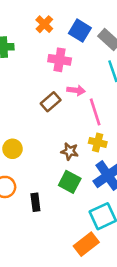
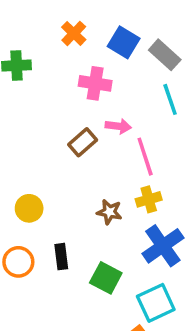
yellow cross: (98, 142) -> (149, 199), turned -30
green square: (70, 182) -> (106, 278), moved
black rectangle: (35, 202) -> (61, 257), moved

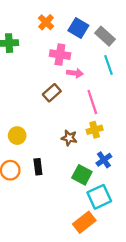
pink arrow: (118, 126) -> (75, 73), moved
blue cross: (163, 246) -> (104, 160), size x0.6
green square: (106, 278) -> (82, 175), moved

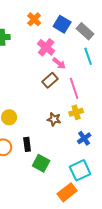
pink cross: (60, 55) -> (46, 47), turned 30
pink arrow: (75, 73) -> (59, 63), turned 32
brown rectangle: (52, 93) -> (50, 80), moved
green square: (82, 175) -> (41, 163), moved

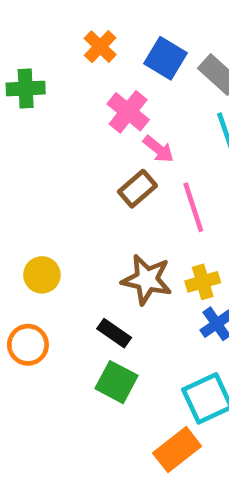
yellow cross: (76, 112) -> (203, 282), moved
brown star: (54, 119) -> (147, 280), size x1.5
black rectangle: (27, 144) -> (114, 333), moved, turned -48

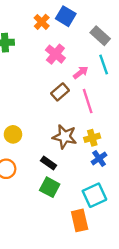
blue square: (165, 58) -> (66, 16), moved
pink arrow: (158, 149) -> (81, 72), moved, turned -77
orange rectangle: (177, 450) -> (80, 220), turned -65

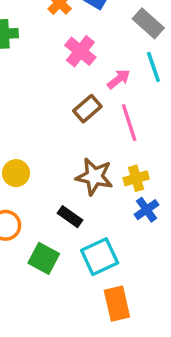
green square: (50, 187) -> (44, 258), moved
cyan square: (94, 195) -> (100, 257), moved

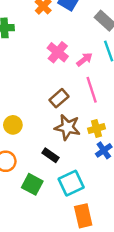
pink cross: (80, 51) -> (58, 52), moved
brown rectangle: (87, 109) -> (59, 98), moved

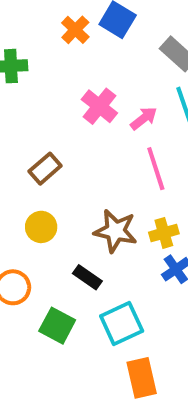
brown rectangle: (59, 98) -> (45, 169), moved
yellow circle: (13, 125) -> (41, 227), moved

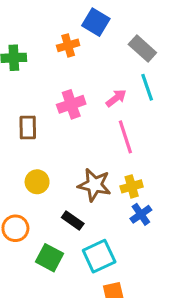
orange cross: (75, 30) -> (68, 45), moved, turned 30
pink cross: (99, 106) -> (71, 104), moved, turned 32
brown rectangle: (45, 169) -> (28, 128), moved, turned -50

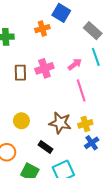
brown rectangle: (28, 128) -> (20, 73), moved

